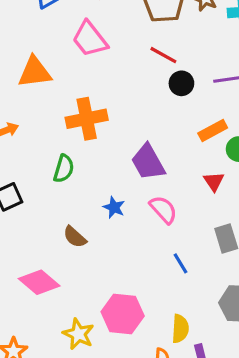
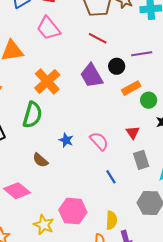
black circle: (181, 83) -> (117, 66), moved
orange cross: (87, 119) -> (47, 81), turned -30
purple trapezoid: (148, 162) -> (92, 76), moved
green semicircle: (64, 169) -> (32, 115), size x1.4
red triangle: (214, 181) -> (133, 133), moved

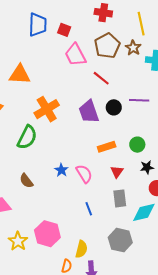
pink trapezoid: (48, 28) -> (75, 55), moved
orange rectangle: (131, 88) -> (107, 147), moved
blue star: (66, 140) -> (61, 170), moved

